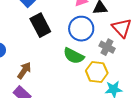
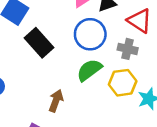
green semicircle: (74, 56) -> (89, 70), turned 130
brown arrow: (24, 70) -> (56, 101), moved

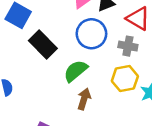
green semicircle: (89, 70) -> (76, 71), moved
brown arrow: (56, 101) -> (84, 99), moved

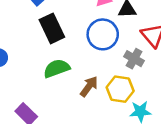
green semicircle: (76, 71) -> (57, 68), moved
brown arrow: (84, 99) -> (89, 86), moved

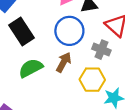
brown arrow: (89, 86) -> (64, 62), moved

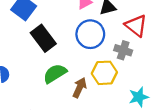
brown arrow: (64, 62) -> (80, 88), moved
yellow hexagon: (92, 80) -> (104, 73), moved

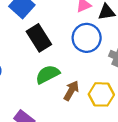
yellow hexagon: (104, 73) -> (101, 94), moved

